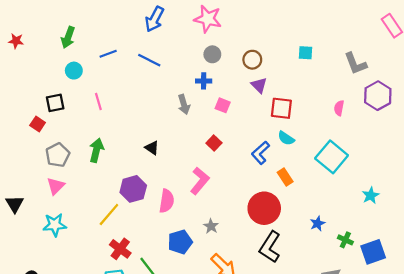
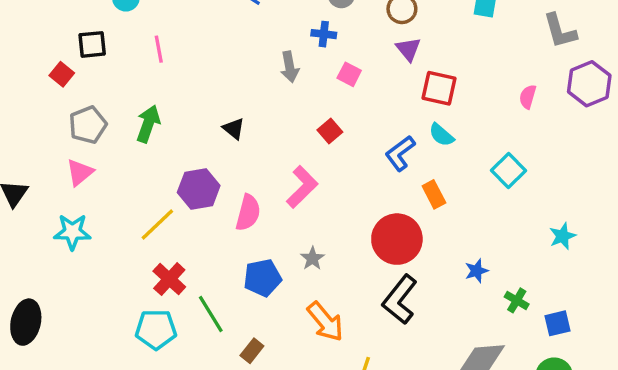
cyan square: (332, 157) -> (509, 171), size x0.7
blue square: (373, 252) -> (558, 323), size x0.7

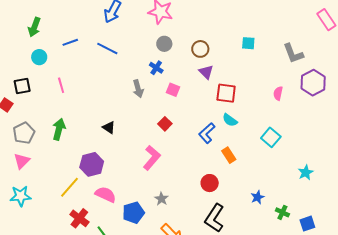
blue cross: (324, 34) -> (156, 68), turned 32
pink semicircle: (248, 213) -> (106, 194), moved, turned -75
red circle: (397, 239) -> (210, 183), size x0.6

